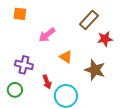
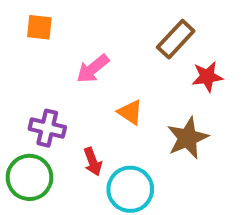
brown star: (95, 70) -> (188, 138), turned 30
green circle: (15, 90) -> (29, 177), size x1.5

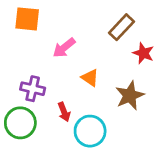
orange square: (39, 27) -> (27, 19), size x1.4
red star: (207, 77) -> (143, 53), turned 30

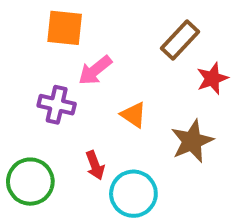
orange square: (27, 19) -> (65, 28), moved
red star: (143, 53) -> (212, 78), turned 30
purple cross: (33, 89) -> (57, 105), moved

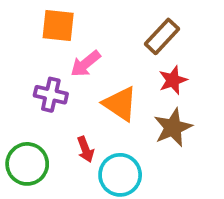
red star: (212, 78) -> (173, 80), moved
orange triangle: (133, 115) -> (120, 104), size x1.5

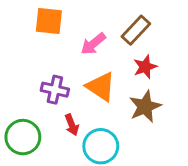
pink arrow: (85, 64) -> (93, 44), moved
purple cross: (51, 95) -> (55, 90), moved

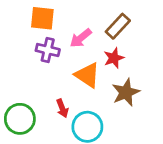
red star: (145, 67) -> (114, 58), moved
purple cross: (55, 90) -> (48, 50), moved

